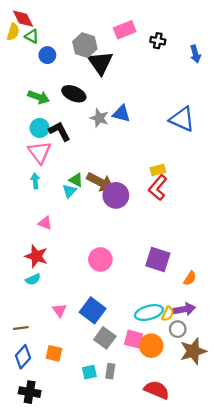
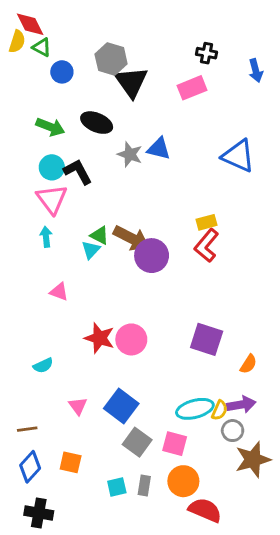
pink rectangle: (125, 30) -> (192, 88), moved
red star: (36, 256) -> (100, 338), moved
orange circle: (151, 346) -> (183, 481), moved

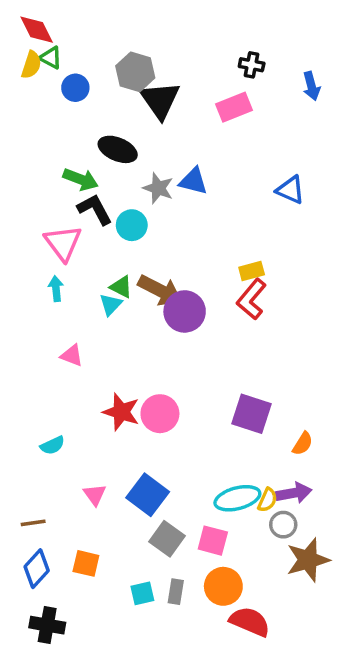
yellow semicircle: (17, 42) -> (31, 65), moved
green arrow: (50, 127) -> (81, 179), moved
blue triangle: (238, 156) -> (290, 190), size x0.7
cyan circle: (52, 167) -> (132, 225), moved

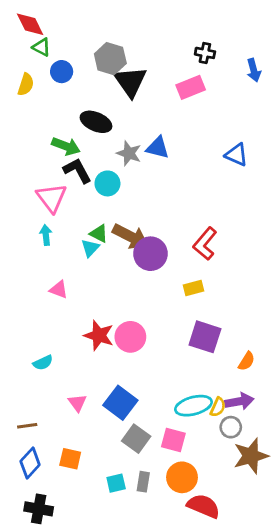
yellow semicircle: (31, 65) -> (26, 85), moved
yellow rectangle: (252, 271) -> (193, 288), moved

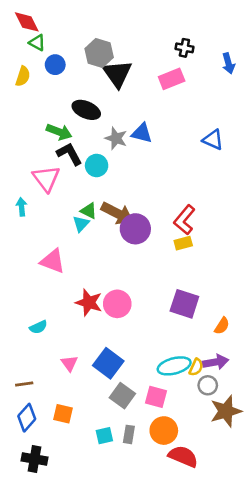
cyan arrow: (46, 235) -> (22, 207), moved
yellow rectangle: (193, 288) -> (183, 243), moved
pink triangle: (59, 290) -> (53, 261), size x1.5

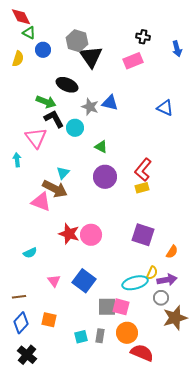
green triangle: (89, 211) -> (101, 147), moved
brown arrow: (117, 213) -> (55, 189), moved
yellow semicircle: (196, 367) -> (152, 273), moved
gray square: (122, 396) -> (107, 307), moved, turned -36
black cross: (34, 459) -> (27, 355), turned 30

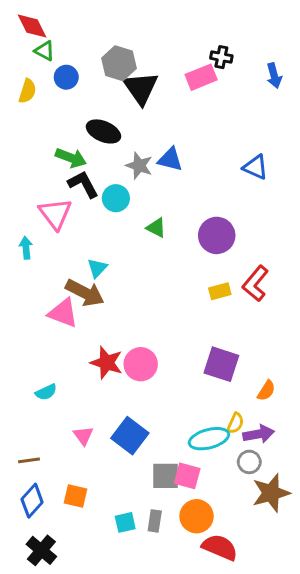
pink rectangle: (133, 61) -> (201, 77), moved
red L-shape: (143, 170) -> (255, 284), moved
purple circle: (105, 177) -> (217, 235), moved

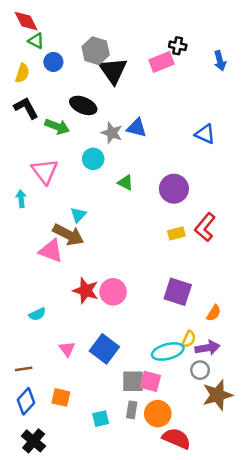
black L-shape: (83, 184) -> (26, 108), moved
gray rectangle: (155, 521) -> (132, 410), moved

